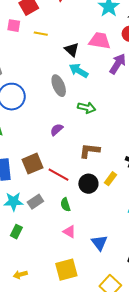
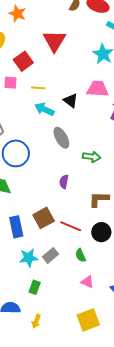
cyan arrow: (79, 71) -> (44, 109), moved
purple semicircle: (57, 130) -> (64, 182), turned -32
yellow arrow: (20, 275) -> (36, 321), moved, turned -48

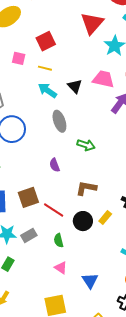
red triangle: (54, 41) -> (92, 23), moved
red square: (23, 61) -> (46, 41), moved
purple semicircle: (64, 182) -> (55, 165), turned -40

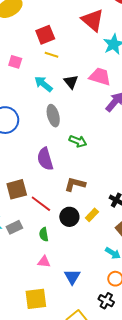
red triangle: (92, 23) -> (93, 20), turned -35
pink square: (19, 58) -> (15, 62), moved
yellow line: (45, 68) -> (52, 55), moved
purple semicircle: (55, 165) -> (45, 159), size x1.6
pink triangle: (61, 268) -> (44, 262), turned -32

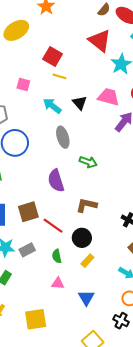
red square: (45, 35) -> (53, 57), turned -36
yellow rectangle: (92, 215) -> (87, 261), moved
yellow square: (36, 299) -> (36, 319), moved

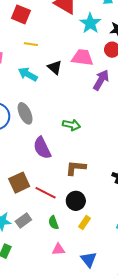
red square: (53, 57) -> (21, 14), moved
gray ellipse: (63, 137) -> (25, 113), moved

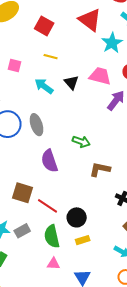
brown L-shape: (76, 168) -> (100, 169), moved
brown square: (19, 183) -> (23, 193), turned 35
green semicircle: (53, 223) -> (52, 236), size x1.6
yellow rectangle: (85, 223) -> (83, 240), turned 32

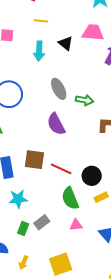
cyan arrow: (44, 86) -> (39, 51), turned -114
gray ellipse: (37, 125) -> (59, 89), moved
gray rectangle: (22, 231) -> (42, 222), moved

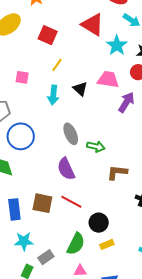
yellow line: (41, 21) -> (57, 65), turned -64
red line: (61, 169) -> (71, 202), moved
green semicircle: (70, 198) -> (76, 244), turned -135
gray rectangle: (42, 222) -> (46, 257), moved

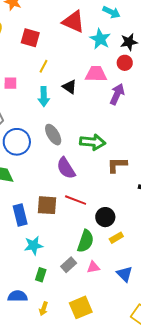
gray ellipse: (71, 134) -> (53, 135), moved
green arrow: (96, 147) -> (93, 142), size x1.4
gray rectangle: (46, 257) -> (69, 265), moved

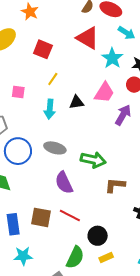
pink trapezoid: (96, 74) -> (104, 92), turned 115
black triangle: (70, 87) -> (77, 102), turned -49
gray ellipse: (53, 135) -> (55, 148), turned -50

